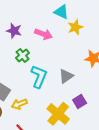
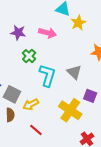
gray triangle: (66, 76) -> (74, 72), turned -35
purple square: (80, 102) -> (90, 96), turned -32

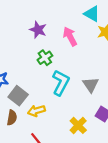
pink arrow: (48, 33) -> (70, 36), turned -144
yellow cross: (70, 110) -> (78, 125), size x0.7

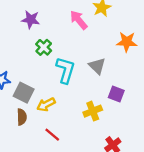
pink arrow: (70, 36) -> (79, 20), moved
yellow cross: (78, 125) -> (93, 111), turned 35

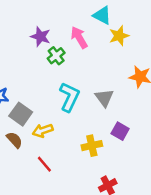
pink arrow: (79, 20) -> (79, 37), moved
green cross: (44, 47) -> (56, 56), moved
brown semicircle: (22, 117) -> (14, 140), turned -49

